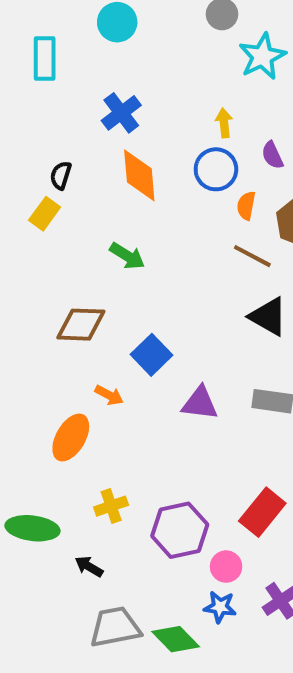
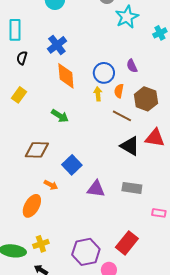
cyan rectangle: (45, 58) -> (15, 30), moved
yellow arrow: (224, 123) -> (98, 94), moved
black semicircle: (61, 175) -> (22, 58), moved
yellow cross: (111, 506) -> (41, 244), moved

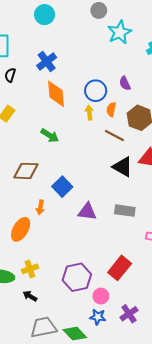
orange arrow: (51, 185) -> (40, 207), turned 72

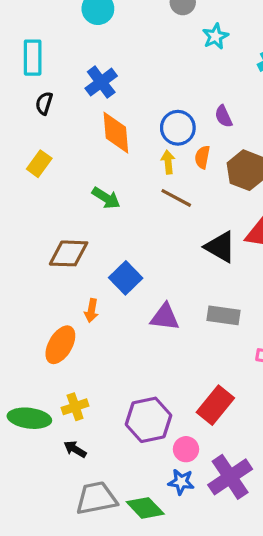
cyan star: (120, 32) -> (215, 36), size x0.7
brown line: (114, 136) -> (176, 198), moved
purple cross: (129, 314) -> (230, 477), size x1.5

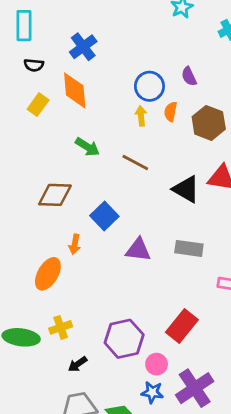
black semicircle: (44, 103) -> (34, 65), turned -102
orange diamond: (116, 133) -> (75, 90), moved
yellow rectangle: (39, 164) -> (38, 105), moved
brown line: (176, 198) -> (135, 162), moved
black arrow: (75, 449) -> (78, 364), moved, turned -66

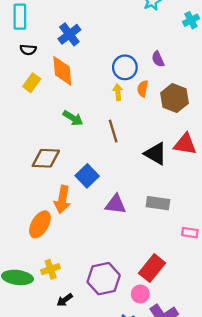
brown line: (135, 162) -> (113, 131), turned 45
orange arrow: (75, 244) -> (62, 200), size x1.6
pink circle: (157, 364) -> (140, 294), moved

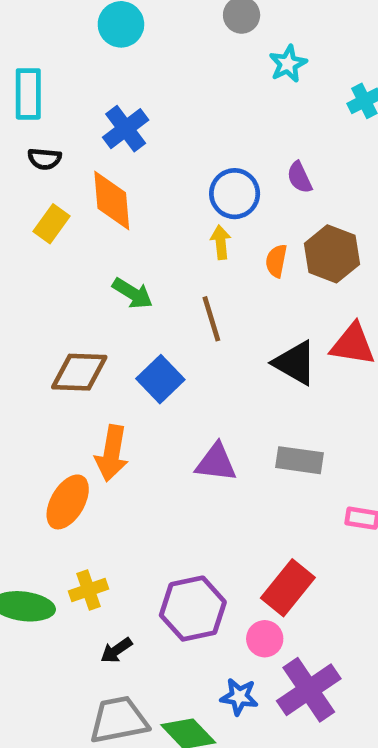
orange semicircle: (143, 89) -> (276, 261), moved
blue square: (87, 176) -> (160, 379), moved

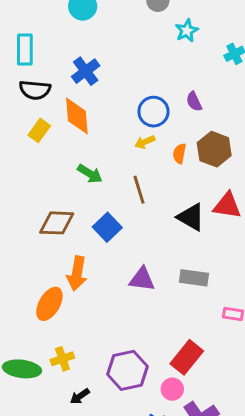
black semicircle: (44, 159) -> (35, 90), size x1.5
yellow arrow: (221, 242) -> (145, 142), turned -108

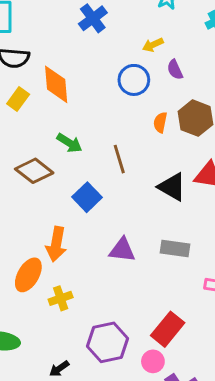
blue cross: (86, 71) -> (93, 18), moved
yellow arrow: (145, 142) -> (153, 45), moved
brown diamond: (57, 223) -> (34, 171), moved, turned 36
yellow cross: (62, 359) -> (61, 298), moved

